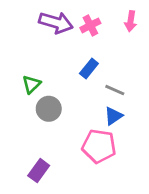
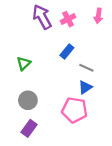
purple arrow: (56, 23) -> (42, 17), turned -135
gray circle: (49, 109) -> (28, 100), moved

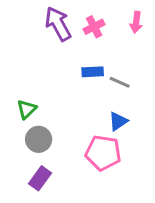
blue rectangle: (67, 52) -> (93, 72), turned 48
green triangle: (24, 63) -> (27, 109), moved
gray line: (86, 68) -> (120, 82), moved

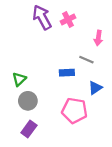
pink arrow: (136, 22) -> (98, 38), moved
blue rectangle: (93, 72) -> (67, 73), moved
blue triangle: (118, 121) -> (95, 88), moved

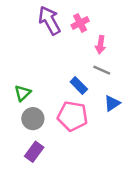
pink arrow: (98, 38) -> (101, 45), moved
blue rectangle: (67, 73) -> (79, 85), turned 48
pink pentagon: (75, 111) -> (72, 116), moved

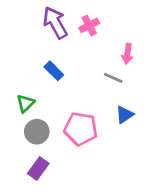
pink arrow: (101, 45) -> (127, 54), moved
blue rectangle: (79, 85) -> (54, 71), moved

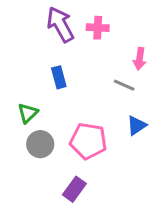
pink cross: (89, 25) -> (98, 28), turned 30
blue rectangle: (54, 71) -> (59, 77), turned 30
purple rectangle: (38, 168) -> (74, 189), moved

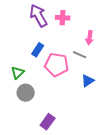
blue rectangle: (59, 77) -> (38, 50), turned 48
pink pentagon: (88, 141) -> (57, 65), moved

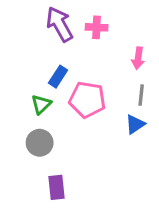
gray line: (80, 55) -> (141, 95), moved, turned 72
green triangle: (18, 73) -> (41, 104), moved
purple rectangle: (48, 122) -> (57, 187), moved, turned -42

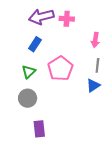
purple arrow: (60, 24) -> (41, 17), turned -75
blue rectangle: (58, 77) -> (35, 44), moved
pink pentagon: (87, 100) -> (60, 69), turned 30

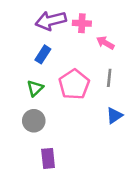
pink arrow: (95, 40) -> (105, 43), moved, turned 112
gray line: (97, 65) -> (109, 78), moved
blue triangle: (93, 85) -> (114, 116), moved

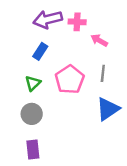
blue triangle: (114, 116) -> (108, 109), size x1.5
purple rectangle: (48, 158) -> (33, 150), moved

